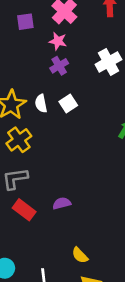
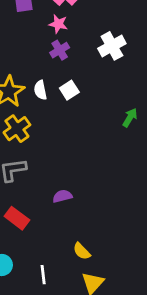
red rectangle: (24, 210) -> (17, 218), moved

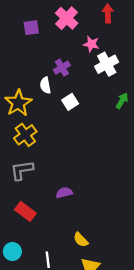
pink star: (58, 24) -> (91, 44), moved
white semicircle: (40, 90) -> (45, 85), moved
green arrow: (130, 118) -> (122, 101), moved

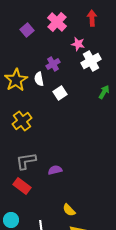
purple square: (31, 28) -> (27, 30), turned -32
yellow star: (18, 103) -> (16, 80), moved
gray L-shape: (22, 170) -> (26, 161), moved

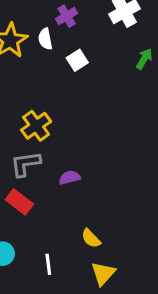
yellow cross: (22, 121) -> (36, 126), moved

